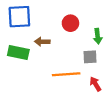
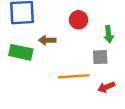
red arrow: (95, 84) -> (106, 87), turned -80

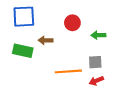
green arrow: (109, 34) -> (98, 35), turned 96
gray square: (100, 57) -> (95, 62), moved

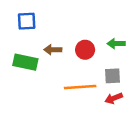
blue square: (24, 17) -> (27, 21), size x0.7
red circle: (72, 23) -> (85, 50), moved

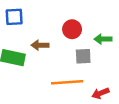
red circle: (85, 50) -> (72, 29), moved
gray square: (112, 76) -> (83, 56), moved

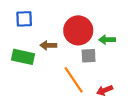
red circle: (72, 29) -> (78, 30), size x1.6
orange line: (67, 82) -> (74, 80), turned 60

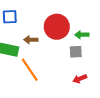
gray square: (89, 56) -> (76, 52), moved
orange line: (74, 80) -> (30, 70), moved

